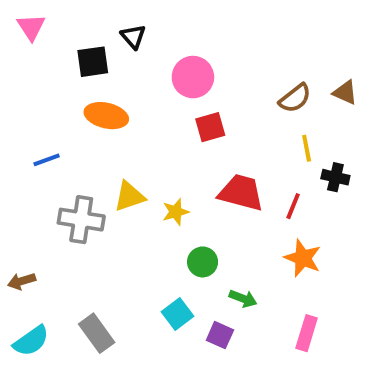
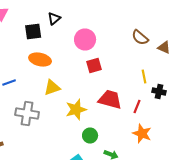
black triangle: (133, 37) -> (54, 18), turned 32
brown semicircle: (295, 98) -> (140, 38), moved, turned 78
yellow triangle: (129, 196) -> (52, 88), moved
yellow star: (176, 212) -> (76, 110), size x1.5

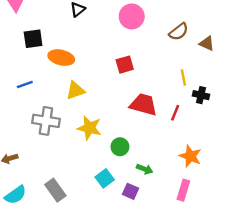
black square: (33, 32) -> (33, 39), moved
brown semicircle: (140, 38) -> (179, 32), turned -78
pink circle: (85, 40) -> (132, 16), moved
yellow star: (76, 110) -> (89, 128), moved, turned 30
orange star: (142, 134) -> (190, 156), moved

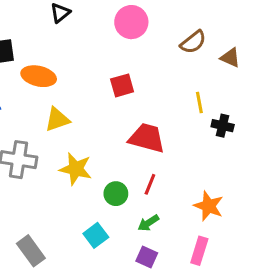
red line: (175, 113) -> (150, 184), moved
green arrow: (145, 169) -> (148, 223), turned 126
purple square: (131, 191) -> (147, 257), moved

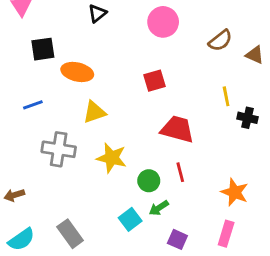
red line: (150, 184) -> (180, 172), turned -36
green arrow: (148, 223) -> (159, 208), moved

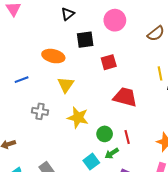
black square: (43, 49) -> (85, 40), moved
yellow triangle: (94, 112) -> (66, 85), turned -36
gray cross: (59, 149) -> (40, 111), size x0.7
red line: (180, 172) -> (127, 137), moved

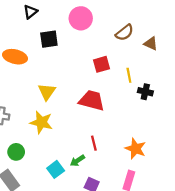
red square: (109, 62) -> (102, 64), moved
yellow triangle: (66, 85) -> (47, 92), moved
green circle: (105, 134) -> (16, 152), moved

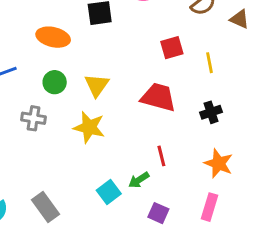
black cross: (145, 92) -> (211, 112), moved, turned -32
green circle: (16, 152) -> (55, 82), moved

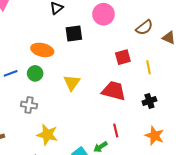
green circle: (55, 82) -> (35, 73), moved
yellow star: (89, 127) -> (47, 135), moved

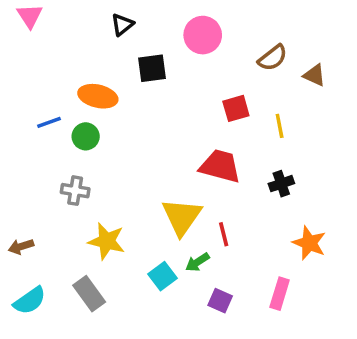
blue line: (11, 73) -> (49, 122), moved
yellow triangle: (72, 83) -> (182, 217), moved, size x1.4
orange star: (155, 136) -> (309, 243), moved

